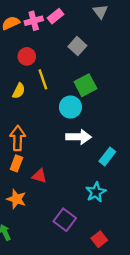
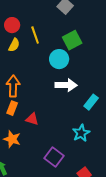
red circle: (27, 56) -> (12, 25), moved

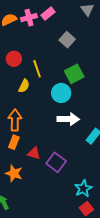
yellow semicircle: (14, 45) -> (24, 86), moved
cyan star: (81, 133) -> (83, 188), moved
purple square: (54, 157) -> (56, 162), moved

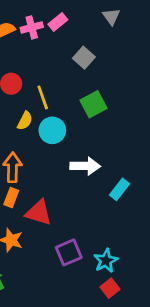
cyan circle: (61, 93) -> (52, 130), moved
red triangle: (34, 153) -> (39, 213), size x1.5
purple square: (56, 162) -> (69, 252), moved, turned 30

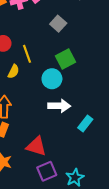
cyan circle: (52, 130) -> (52, 79), moved
red triangle: (39, 213) -> (36, 146), moved

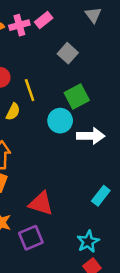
white arrow: (59, 106) -> (91, 136), moved
cyan rectangle: (85, 123) -> (101, 196), moved
purple square: (47, 171) -> (31, 238), moved

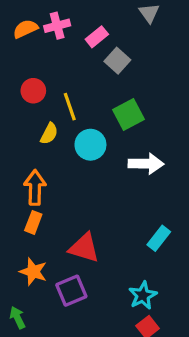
pink rectangle: (44, 20) -> (97, 37), moved
cyan circle: (60, 121) -> (90, 145), moved

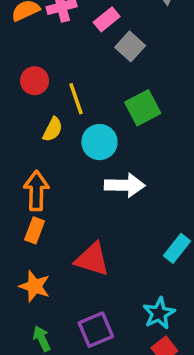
white arrow: (146, 164) -> (125, 185), moved
purple square: (71, 291) -> (96, 330), moved
green arrow: (17, 318) -> (42, 339), moved

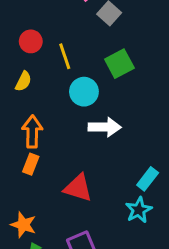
yellow semicircle: (53, 129) -> (23, 81), moved
orange star: (35, 286) -> (23, 225), moved
cyan star: (159, 313) -> (139, 210), moved

